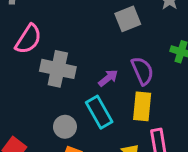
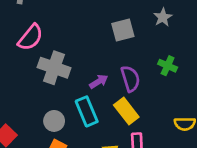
yellow rectangle: (142, 106) -> (126, 111), turned -50

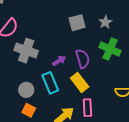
gray star: (163, 17) -> (105, 22), moved
green cross: (168, 66) -> (110, 49), size x1.5

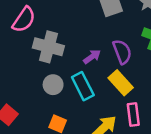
gray circle: (26, 90) -> (53, 85), moved

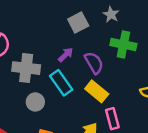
purple arrow: (92, 57) -> (66, 55), moved
cyan rectangle: (83, 86) -> (61, 83), moved

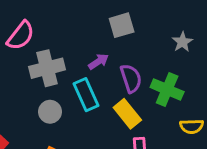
gray star: (111, 15) -> (182, 42), moved
green cross: (123, 44) -> (167, 90), moved
gray cross: (26, 68) -> (47, 68), turned -32

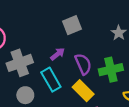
green cross: (167, 90) -> (111, 70), turned -30

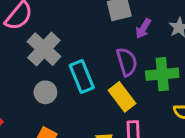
purple arrow: (58, 54) -> (143, 28), moved, turned 152
gray cross: (20, 63) -> (44, 49), turned -35

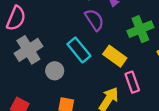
gray cross: (44, 49) -> (28, 50), moved, turned 32
purple semicircle: (127, 62) -> (94, 20), moved

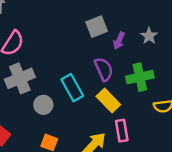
purple semicircle: (94, 20) -> (104, 69), moved

